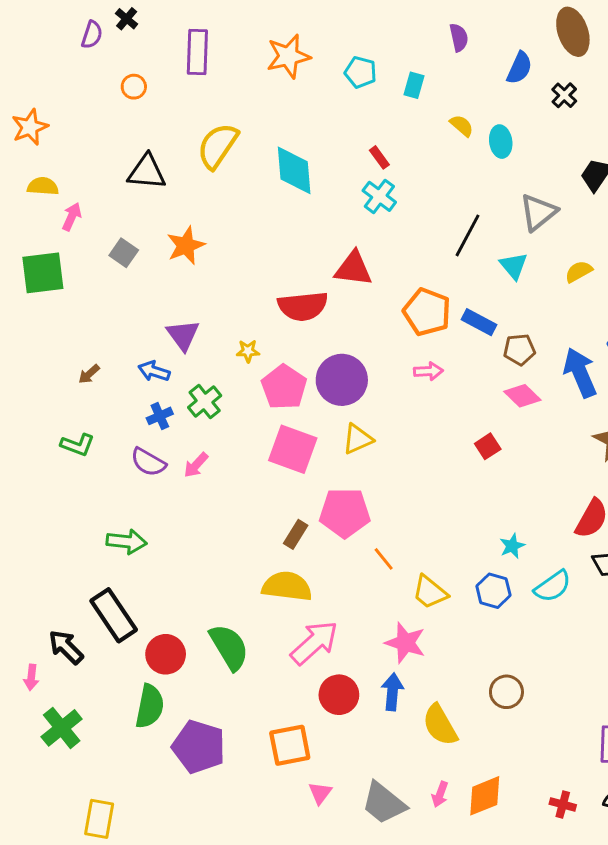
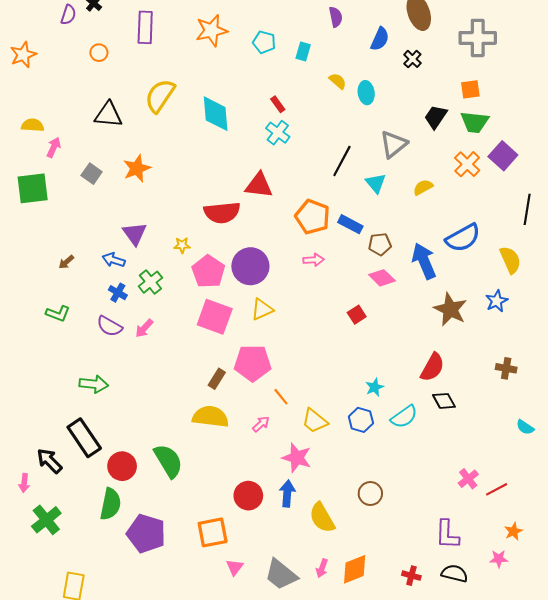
orange star: (30, 127) -> (23, 55), moved
blue cross: (160, 416) -> (118, 293), turned -36
pink arrow: (314, 643) -> (261, 424), moved, size x0.5

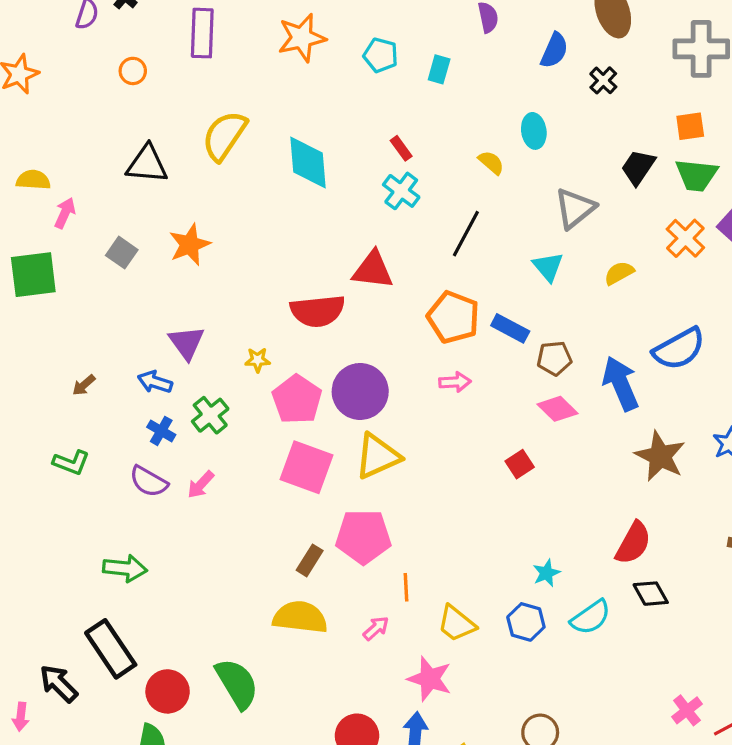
yellow semicircle: (338, 81) -> (491, 163), moved
black line: (342, 161) -> (466, 234), moved
yellow triangle: (262, 309) -> (378, 456), size x1.4
orange line: (281, 397) -> (406, 587), turned 36

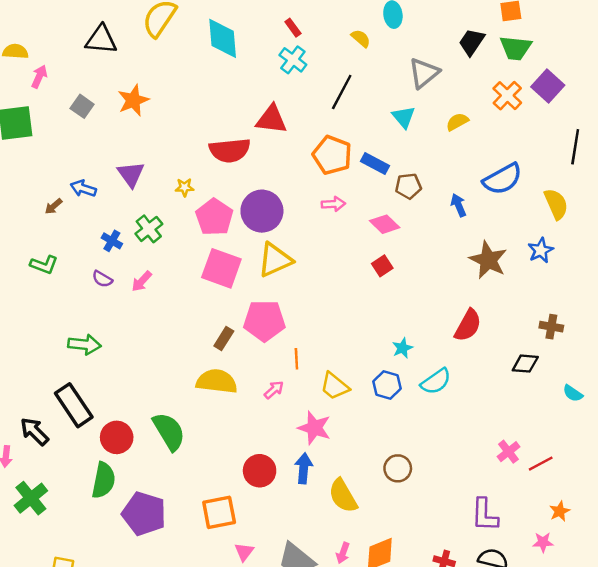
blue arrow: (155, 382) -> (83, 188), moved
blue arrow: (621, 384) -> (458, 205), size x0.6
pink diamond: (558, 409) -> (385, 224), moved
purple semicircle: (149, 481) -> (102, 279), size x0.7
black diamond: (651, 594) -> (525, 364), moved, turned -56

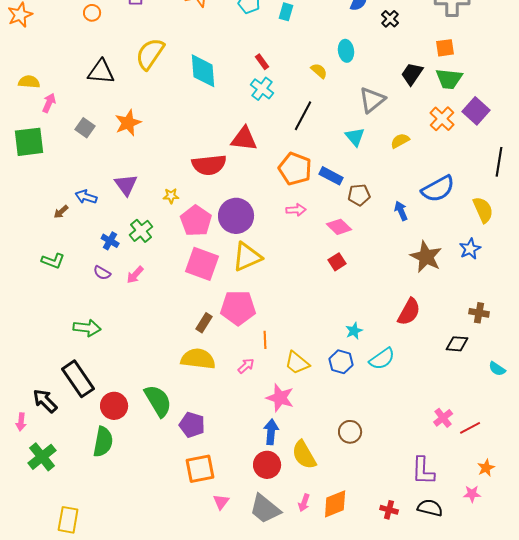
red circle: (260, 471) -> (267, 465), moved
purple pentagon: (144, 514) -> (192, 425), moved, size x0.7

